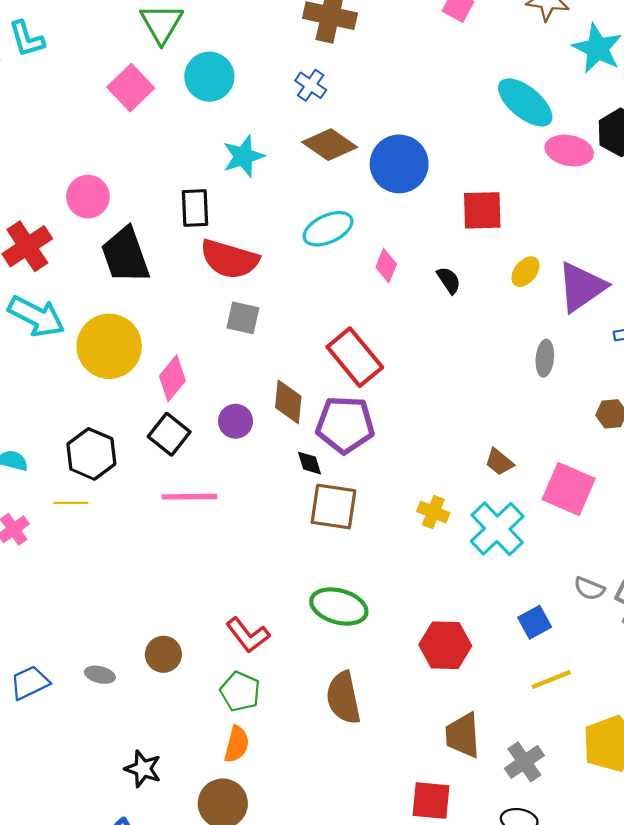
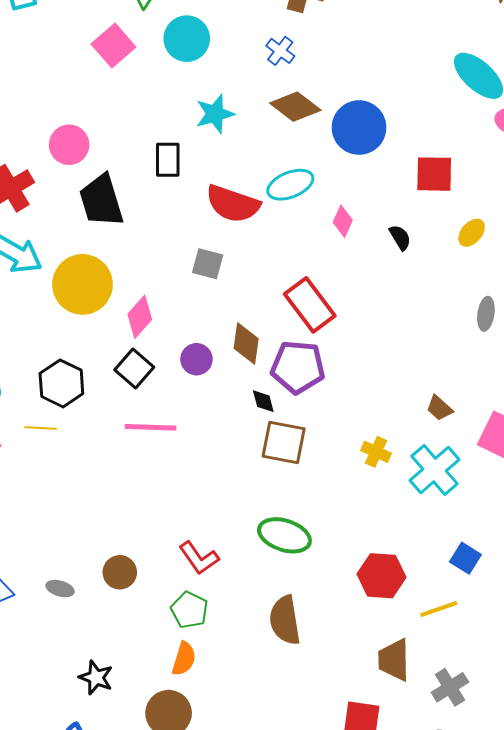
red semicircle: (229, 259) -> (233, 204), moved
blue square: (535, 622) -> (465, 558), turned -32
yellow line: (551, 680) -> (439, 609), moved

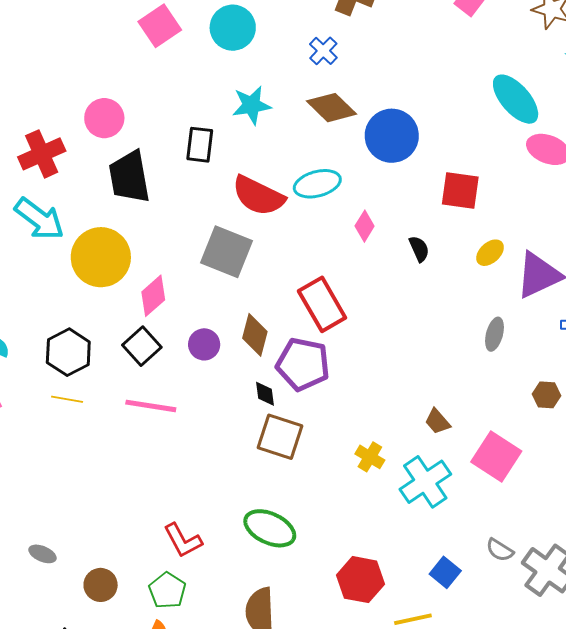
gray square: (208, 264) -> (226, 252), size x1.6
yellow line: (41, 428) -> (67, 399), moved
brown circle: (120, 572) -> (101, 585), moved

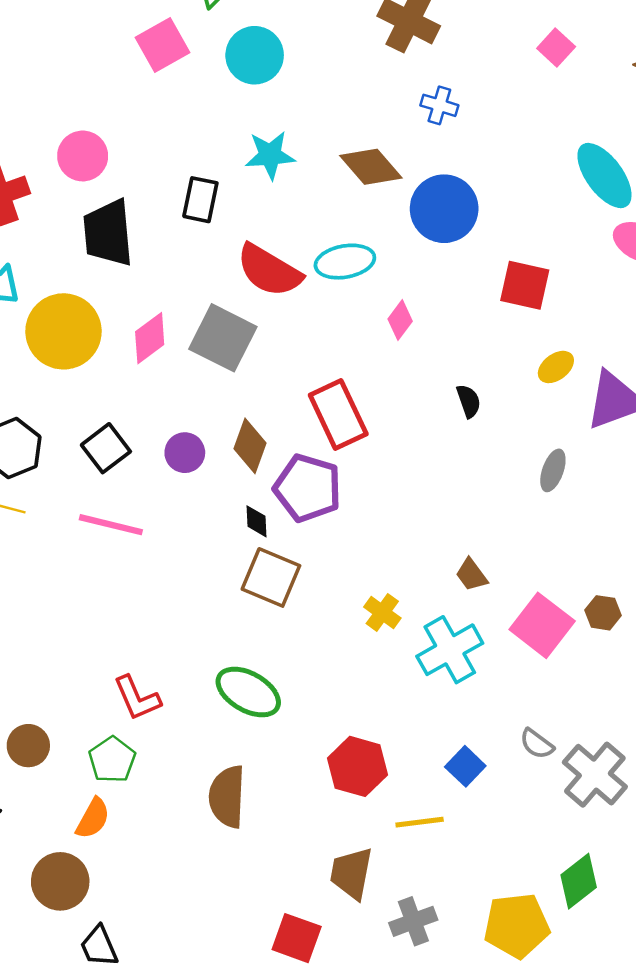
blue cross: (323, 51) -> (439, 105), moved, turned -32
black semicircle: (419, 249) -> (469, 401), moved
pink diamond: (153, 296) -> (150, 338), moved
brown hexagon: (546, 395) -> (603, 613), moved

